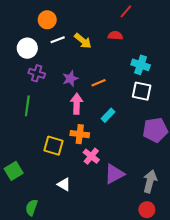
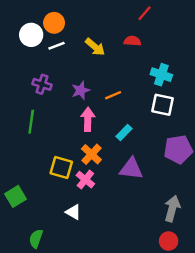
white line: (58, 40) -> (56, 46), moved
white circle: (27, 48) -> (31, 35), moved
orange cross: (80, 134) -> (91, 154), turned 36
pink cross: (91, 156) -> (85, 180), moved
purple triangle: (114, 174) -> (131, 169), moved, turned 35

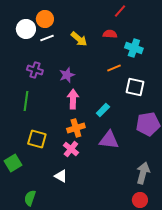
cyan cross: (161, 75) -> (134, 48), moved
orange line: (113, 95) -> (114, 68), moved
orange cross: (91, 154) -> (76, 128), turned 30
yellow square: (61, 167) -> (37, 139), moved

